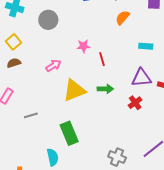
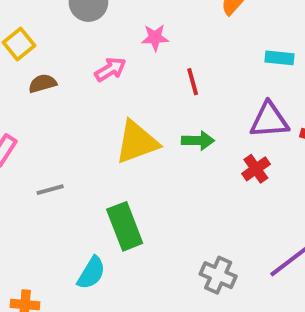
pink star: (83, 46) -> (155, 38), moved
brown semicircle: (14, 63) -> (42, 83), moved
pink arrow: (53, 66) -> (110, 69), moved
cyan semicircle: (53, 157) -> (91, 273), turned 42

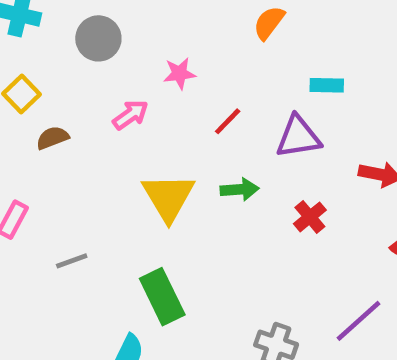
red line: (193, 82) -> (228, 121), turned 64
purple triangle: (269, 120) -> (298, 137), moved
yellow triangle: (137, 142) -> (168, 197), turned -36

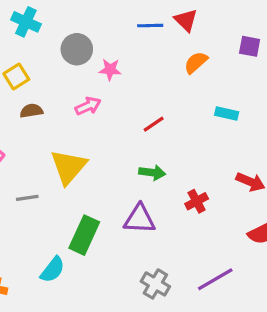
pink star: (179, 73) -> (110, 70), moved
purple triangle: (298, 137) -> (140, 219), moved
yellow triangle: (168, 197) -> (68, 167), moved
green rectangle: (162, 297) -> (84, 235), turned 39

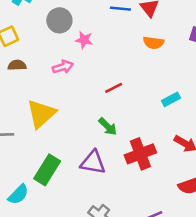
orange semicircle: (196, 62) -> (153, 43), turned -138
cyan rectangle: (227, 113) -> (171, 99), moved, turned -48
green arrow: (152, 173) -> (108, 127), turned 30
red cross: (197, 201) -> (140, 154), size x1.6

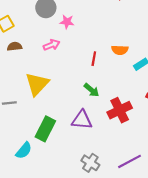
orange semicircle: (153, 43) -> (120, 50), moved
red line: (114, 88) -> (94, 59), turned -48

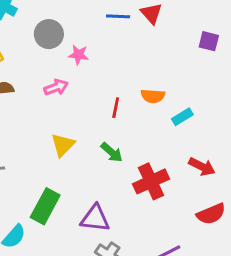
yellow triangle: (37, 84) -> (63, 145), moved, size x0.7
purple triangle: (82, 120) -> (95, 218), moved

